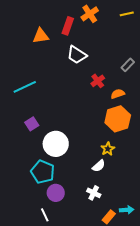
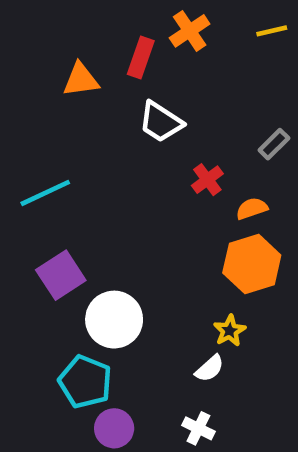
purple square: (32, 124) -> (61, 275), size x1.5

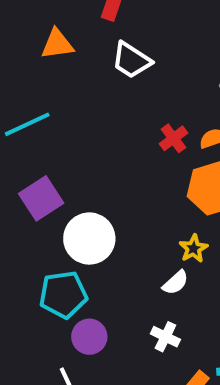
orange triangle: (81, 80) -> (57, 44), moved
red cross: (207, 180) -> (173, 138), moved
cyan pentagon: (85, 382) -> (63, 295), turned -30

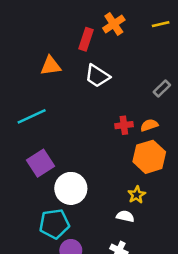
red cross: (173, 138) -> (124, 125), turned 30
white semicircle: (175, 283) -> (125, 216), turned -126

